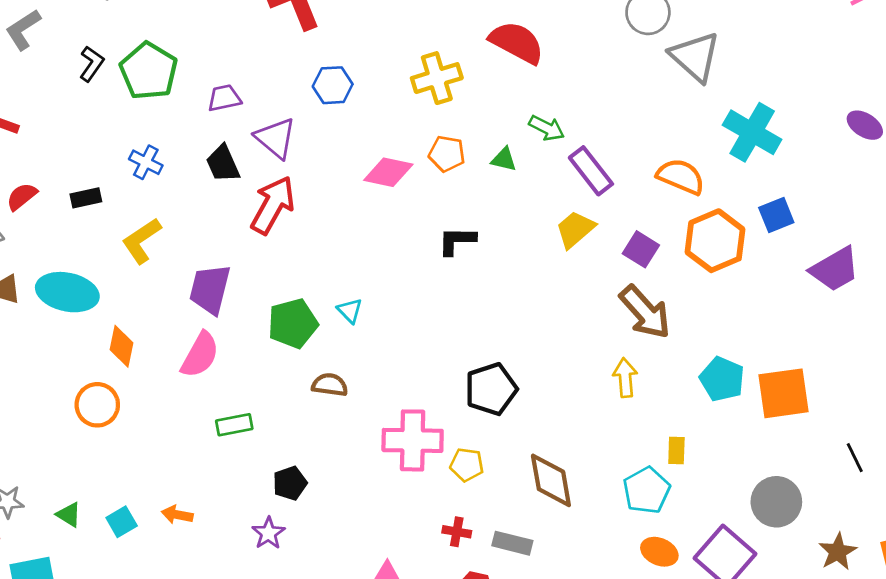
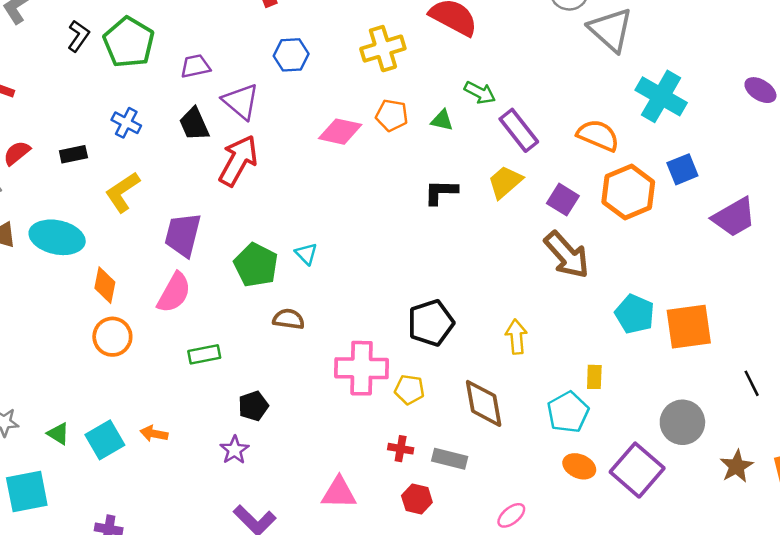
black L-shape: (457, 241) -> (441, 192), moved
green pentagon: (293, 323) -> (256, 265), turned -30
yellow arrow: (625, 378) -> (516, 337), moved
orange circle: (97, 405) -> (112, 337), moved
cyan square: (122, 522) -> (105, 440), size x1.4

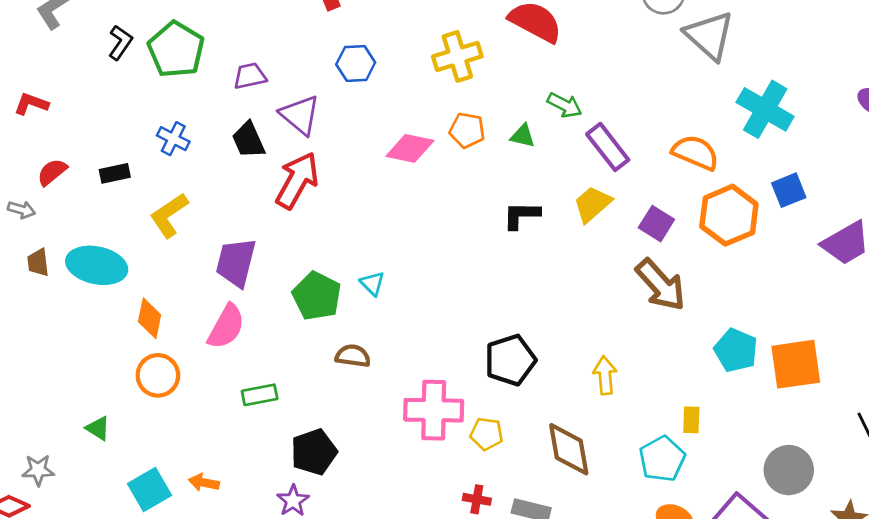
black pentagon: (253, 406) -> (314, 452), size x1.4
green triangle: (58, 434) -> (98, 428), moved

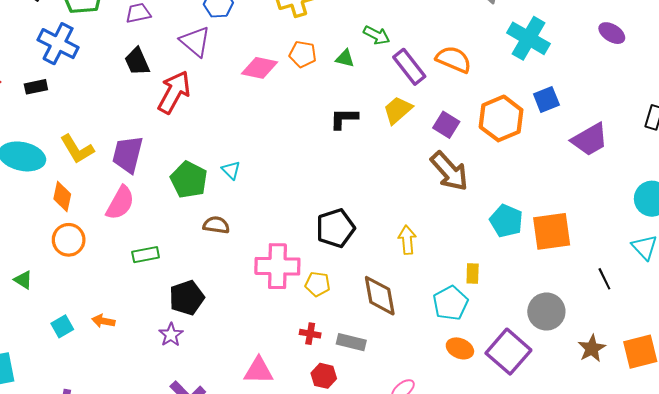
purple triangle: (300, 115) -> (195, 41), moved
blue cross: (173, 139) -> (58, 44), moved, size x1.6
orange semicircle: (695, 153) -> (454, 59), moved
yellow L-shape: (169, 215) -> (77, 149), moved, turned -87
cyan square: (150, 490) -> (62, 326), size x0.7

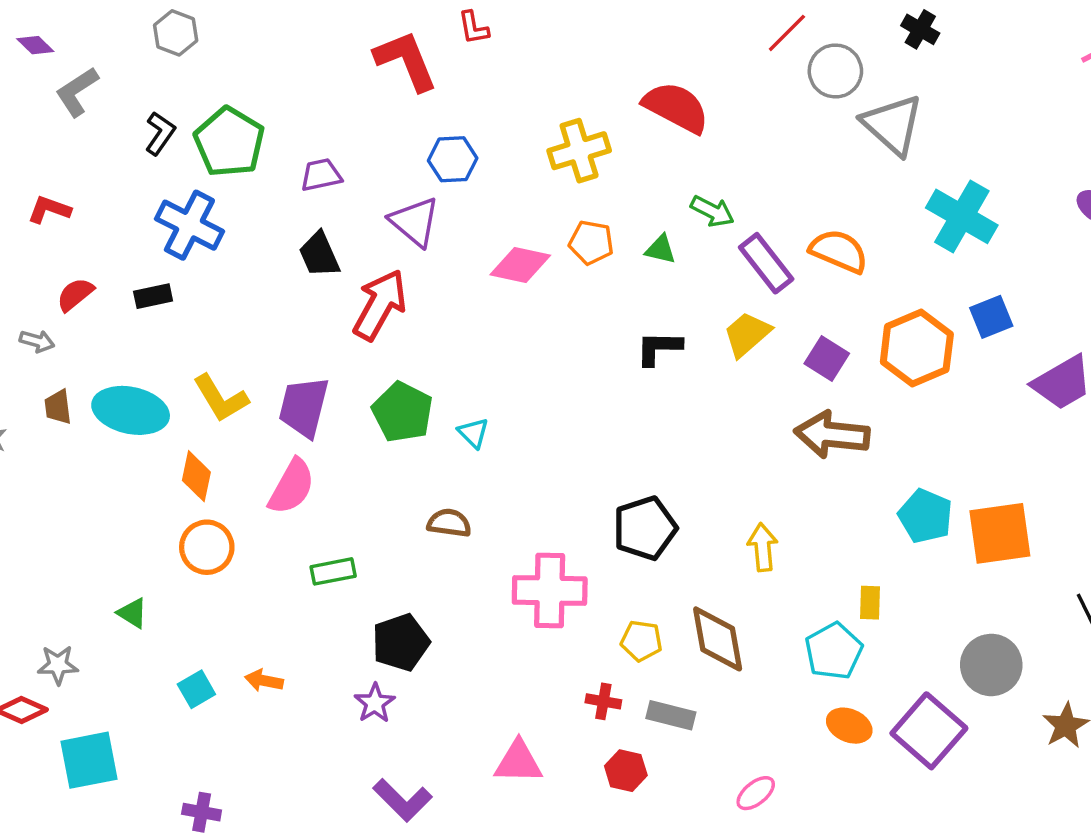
brown arrow: (449, 171) -> (832, 435), turned 138
green pentagon: (189, 180) -> (402, 412), moved
yellow pentagon: (318, 284) -> (641, 641), moved

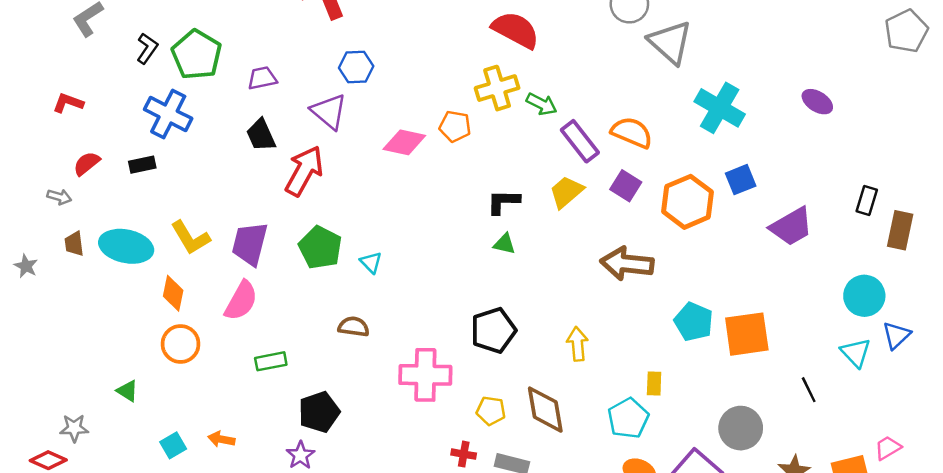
yellow cross: (579, 151) -> (497, 88), moved
green triangle: (660, 249) -> (504, 244), moved
purple square: (827, 358) -> (626, 186), moved

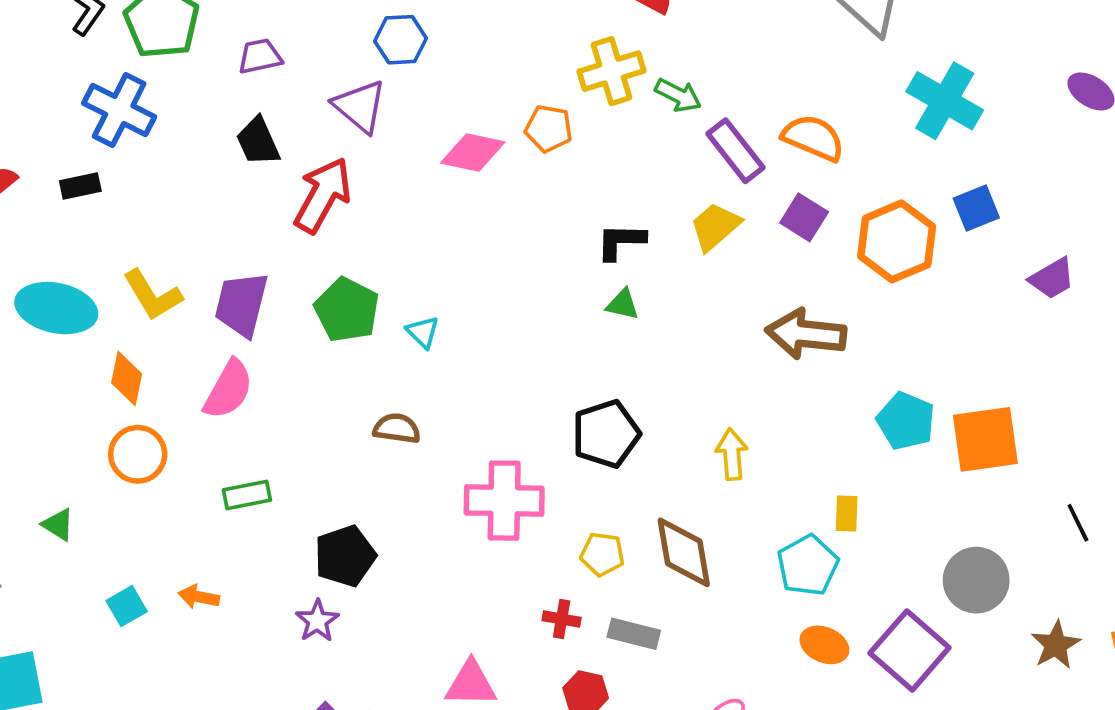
purple trapezoid: (791, 227) -> (1052, 278), size x0.7
green rectangle: (271, 361) -> (247, 495), moved

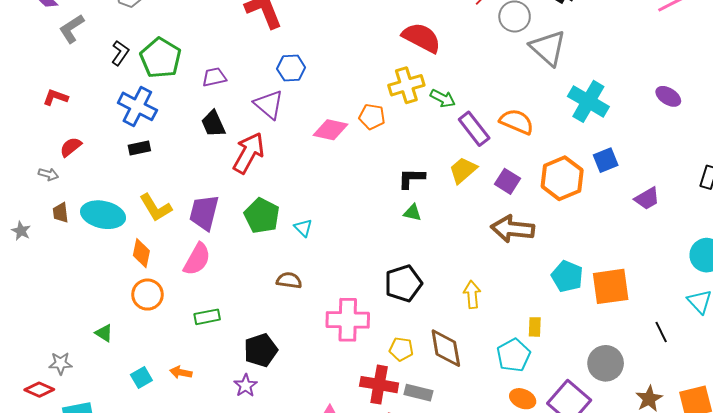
black rectangle: (80, 186) -> (139, 148), moved
purple square: (804, 217) -> (507, 181), moved
red cross: (562, 619) -> (379, 385), size x1.8

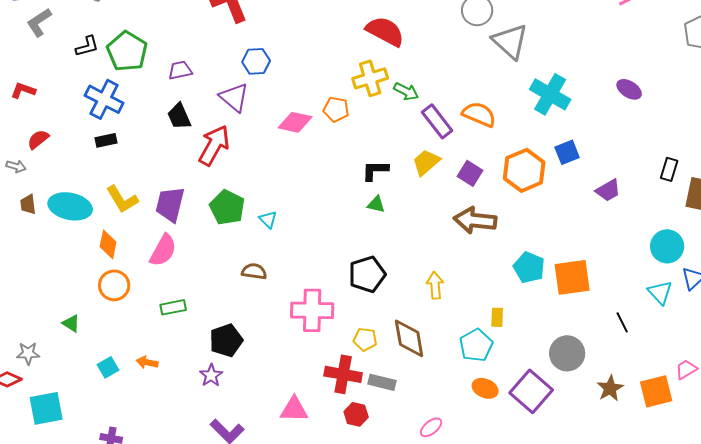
black L-shape: (120, 53) -> (87, 46), turned 40

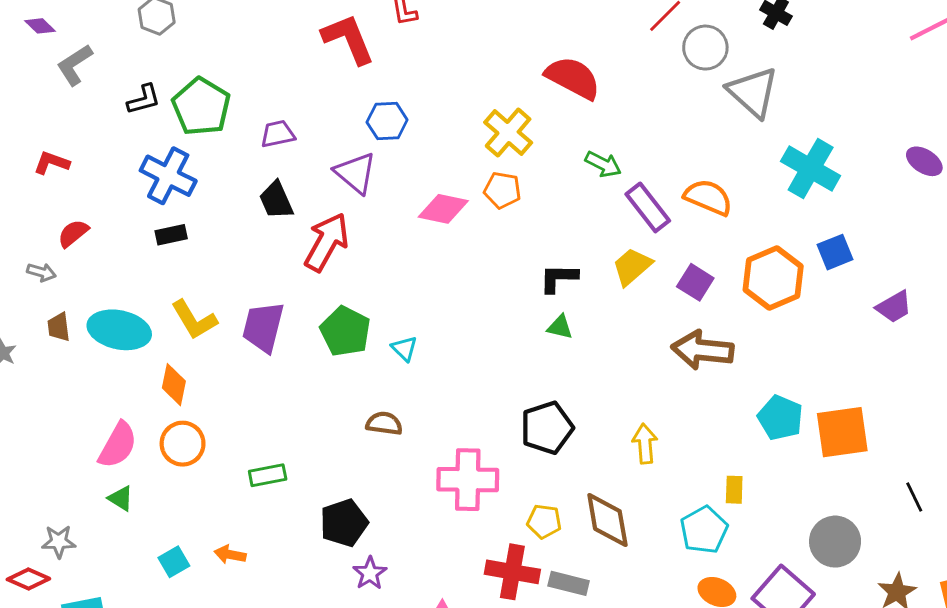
yellow cross: (370, 78) -> (508, 133), moved, turned -32
pink semicircle: (163, 250) -> (118, 445), moved
purple star: (211, 375) -> (370, 573), moved

